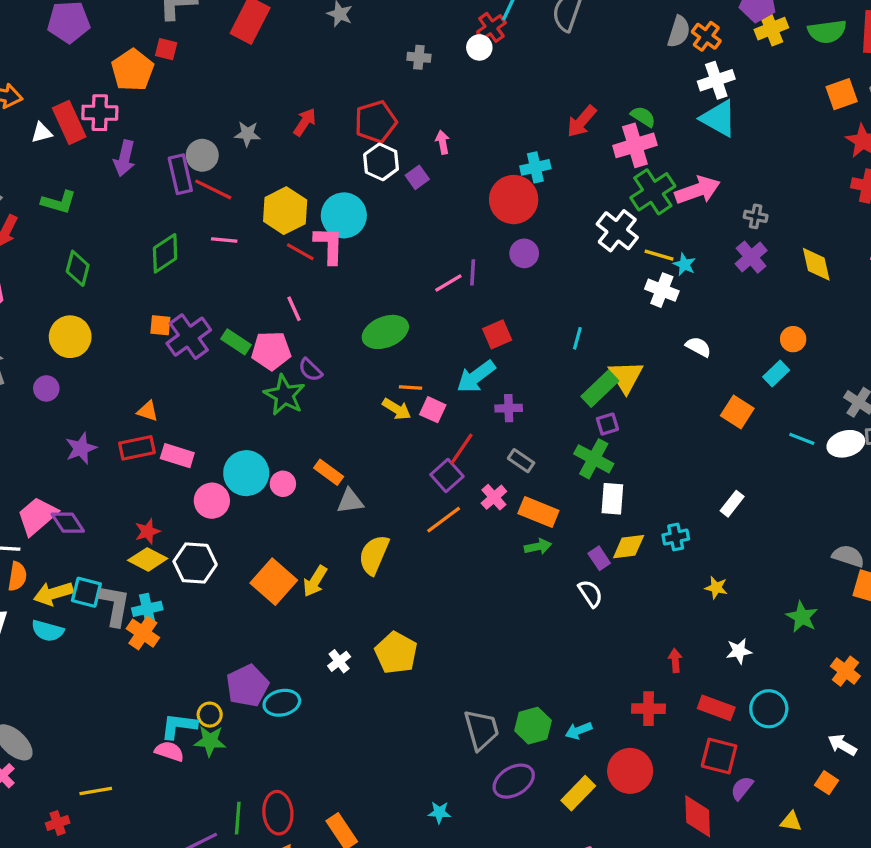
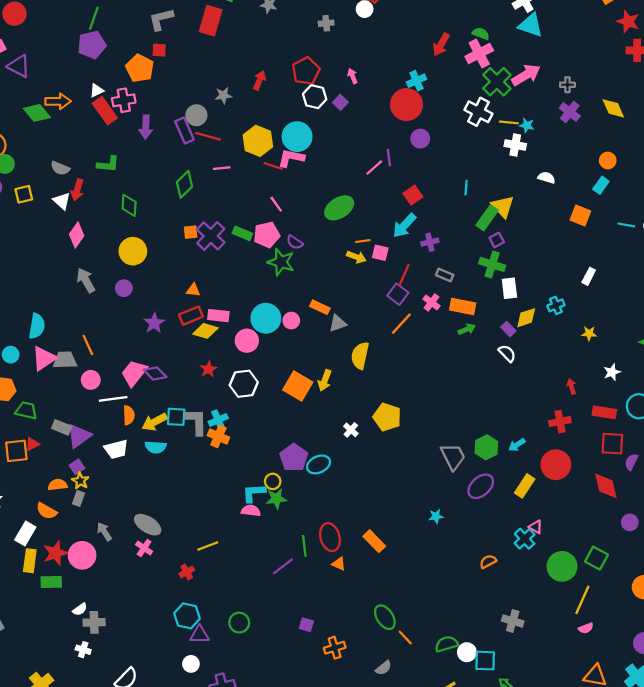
white triangle: (42, 133) -> (97, 90), moved
pink L-shape: (329, 245) -> (291, 158), turned -68
yellow diamond: (148, 559) -> (205, 331), moved

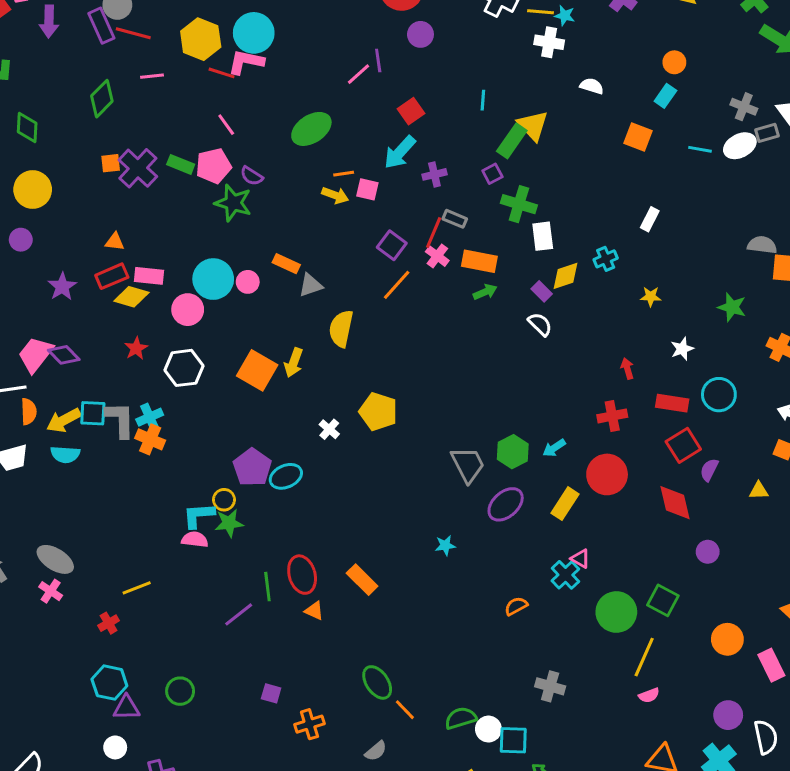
purple square: (497, 240) -> (492, 174), moved
red line: (404, 275) -> (434, 233), moved
red square: (612, 444) -> (683, 445), turned -35

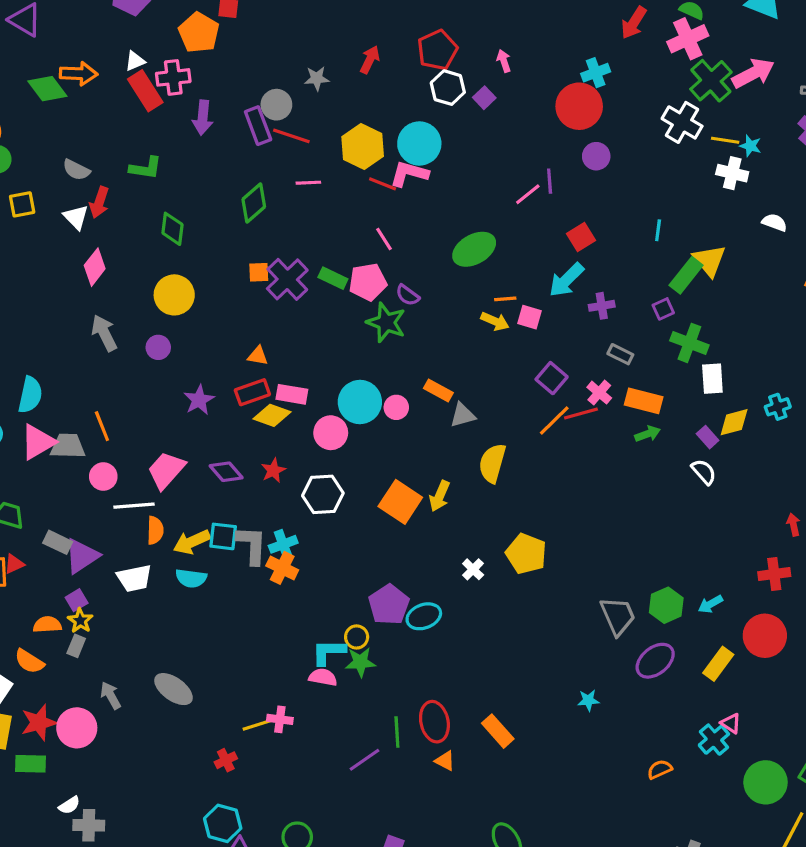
red line: (434, 233) -> (581, 414), moved, turned 48
purple diamond: (64, 355) -> (226, 472), moved
pink cross: (51, 591) -> (280, 719), moved, turned -30

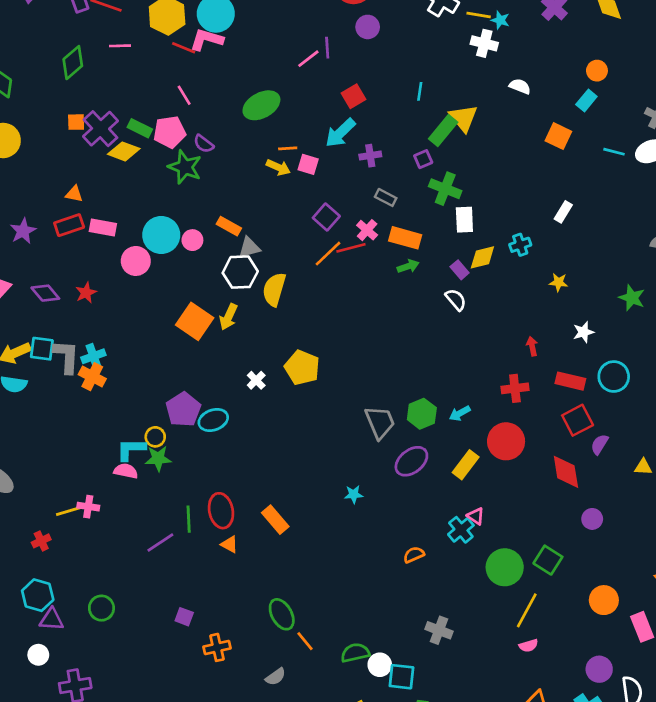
yellow diamond: (272, 415) -> (124, 151), moved
white hexagon: (323, 494) -> (240, 272), moved

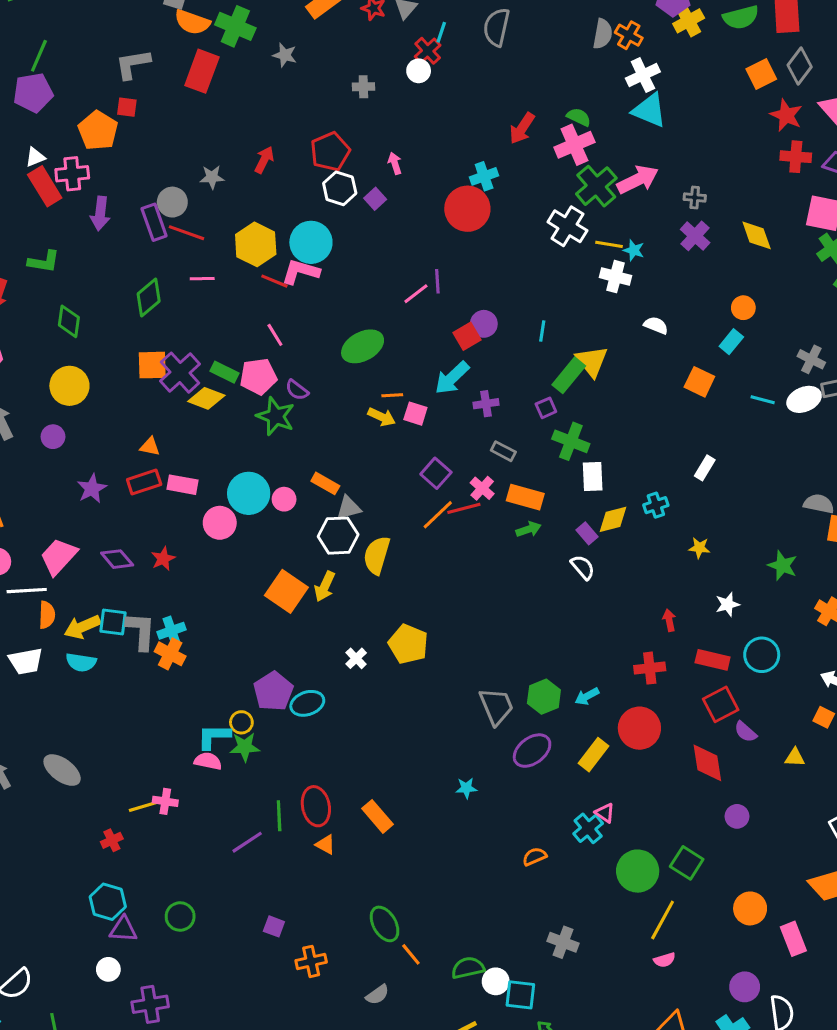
purple circle: (368, 27) -> (484, 324), moved
orange square: (76, 122) -> (152, 365), size x1.5
purple semicircle: (600, 444) -> (745, 732), turned -80

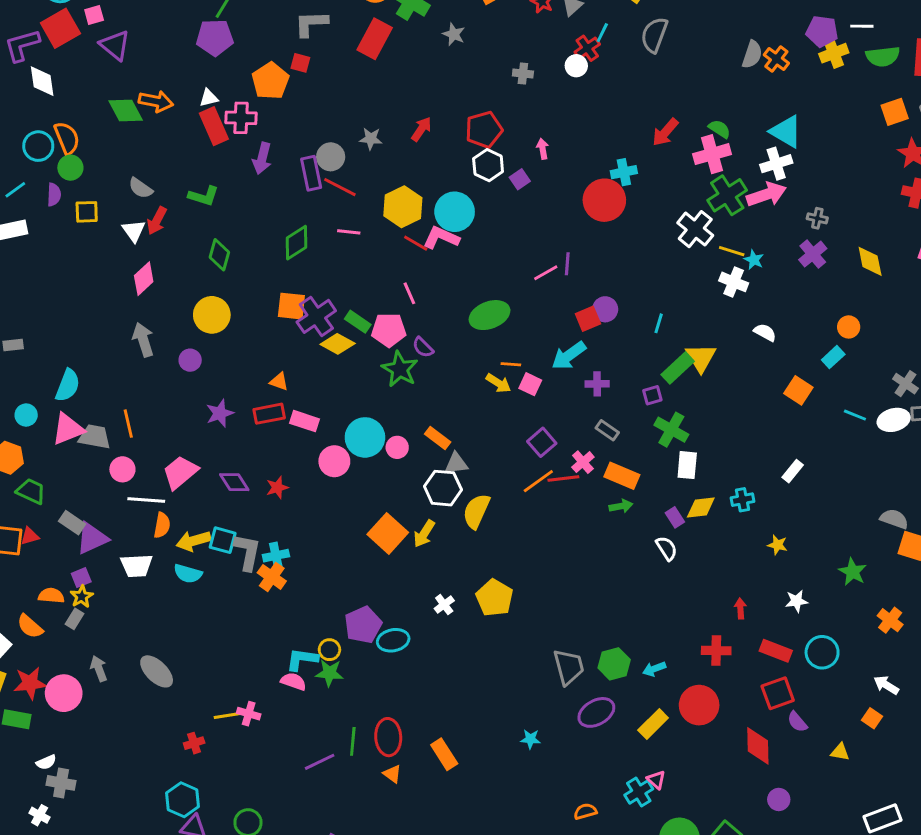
white cross: (643, 75) -> (776, 164), moved

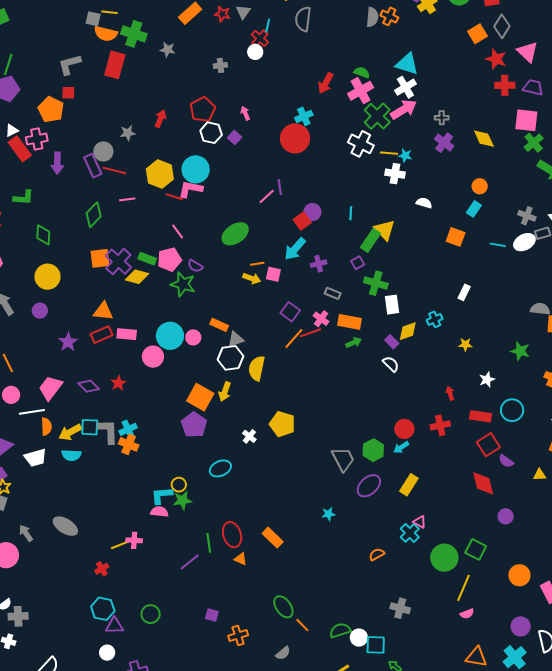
orange triangle: (279, 382) -> (103, 311), size x1.5
purple pentagon: (363, 625) -> (194, 425), moved
red circle: (699, 705) -> (404, 429), moved, size x0.7

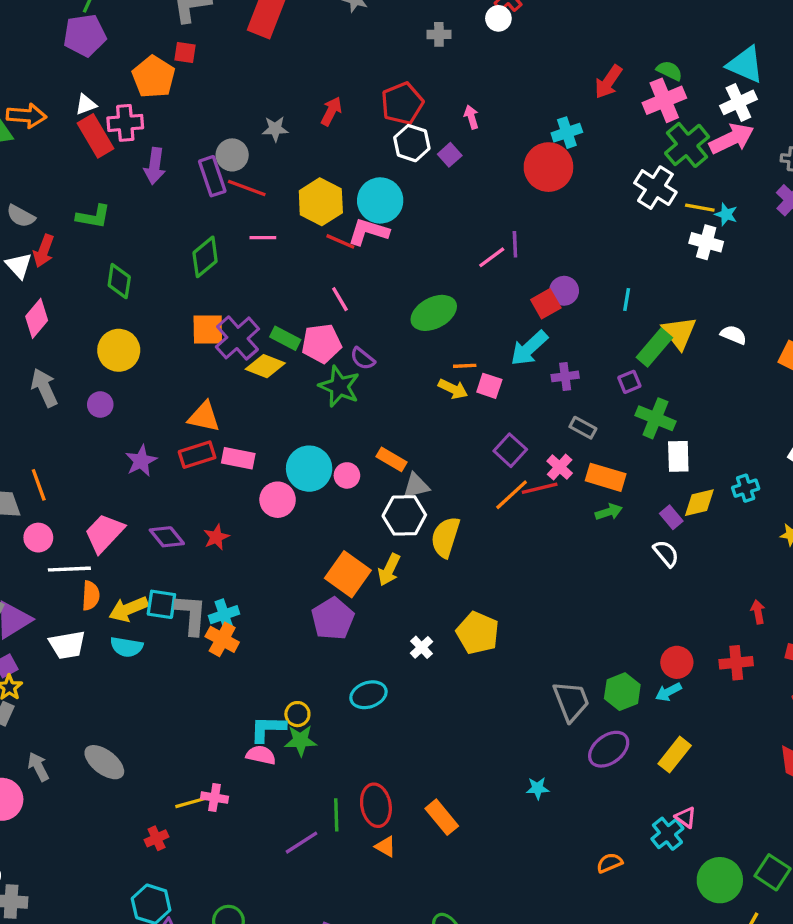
white semicircle: (424, 203) -> (734, 335), moved

